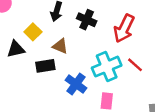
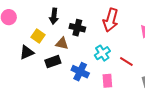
black cross: (87, 20) -> (77, 28), moved
red line: (135, 65) -> (126, 62), moved
cyan cross: (107, 67) -> (102, 53), size x0.7

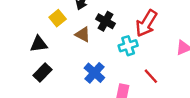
black triangle: (27, 52) -> (39, 44), moved
cyan cross: (102, 53) -> (128, 46), moved
black rectangle: (53, 62) -> (42, 73), moved, turned -42

